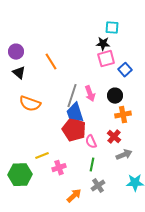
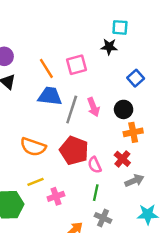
pink square: (106, 59) -> (76, 65), moved
orange semicircle: (30, 104) -> (33, 147), moved
blue trapezoid: (75, 113) -> (50, 96), moved, turned 115
gray cross: (98, 186) -> (103, 218), turned -32

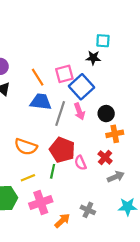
blue square: (136, 78) -> (81, 87), moved, size x1.6
green line: (96, 193) -> (53, 171), moved
pink cross: (56, 196) -> (41, 202), moved, size x1.5

